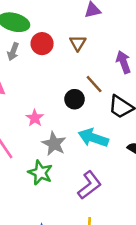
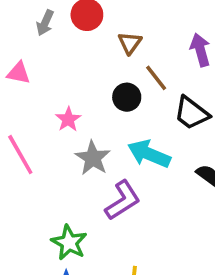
brown triangle: (78, 43) -> (130, 43), moved
green star: (40, 173) -> (69, 243), moved
purple L-shape: (90, 185) -> (123, 200), moved

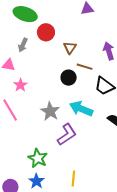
gray arrow: (45, 23) -> (23, 45), moved
brown line: (156, 78) -> (85, 67), turned -35
pink star: (68, 119) -> (20, 85), moved

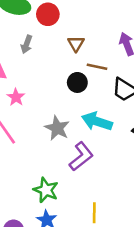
red circle: (46, 32) -> (48, 14), moved
gray arrow: (23, 45) -> (27, 44), moved

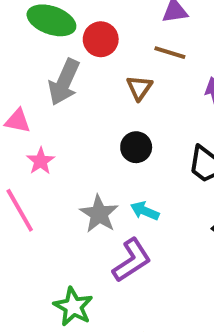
gray arrow: (27, 44) -> (64, 82), size x1.6
brown line: (97, 67) -> (170, 53), moved
cyan arrow: (97, 121) -> (145, 211), moved, size x0.6

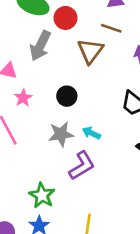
brown triangle: (139, 88) -> (90, 51), size x1.5
black circle: (136, 147) -> (67, 96), moved
gray star: (99, 214) -> (61, 134), turned 30

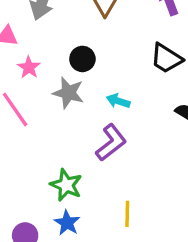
gray star: (61, 134) -> (68, 93), moved, turned 30

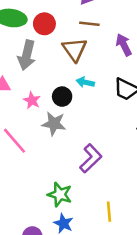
pink star: (29, 67) -> (32, 100), moved
cyan arrow: (118, 101) -> (85, 82), moved

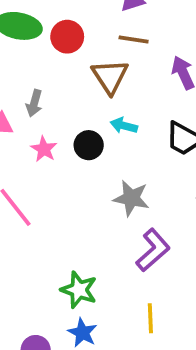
gray arrow: (27, 55) -> (34, 103), moved, size x0.6
gray star: (54, 124) -> (131, 198), moved
purple L-shape: (91, 158) -> (153, 250), moved

